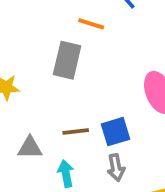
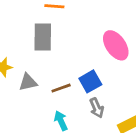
gray triangle: (30, 148) -> (28, 82), moved

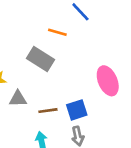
gray rectangle: (43, 37) -> (40, 59), turned -70

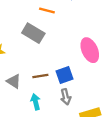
gray triangle: (18, 99) -> (14, 81), moved, turned 35

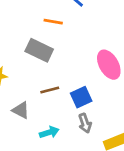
brown line: (40, 76) -> (50, 90), moved
cyan arrow: (36, 102) -> (49, 132), turned 91

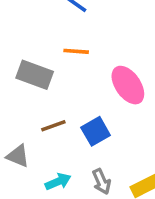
orange line: (53, 22) -> (76, 51), moved
gray arrow: (85, 123) -> (102, 182), moved

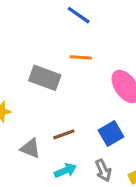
brown line: (53, 126) -> (64, 134), moved
blue square: (96, 131) -> (111, 133), moved

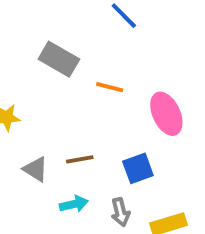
orange line: (81, 57) -> (110, 87), moved
gray rectangle: (45, 78) -> (59, 59), moved

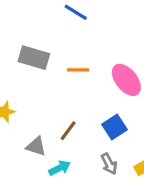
brown line: (80, 159) -> (68, 131), turned -30
cyan arrow: (74, 204) -> (60, 168), moved

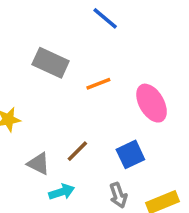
orange line: (78, 70) -> (98, 84), turned -30

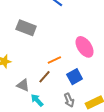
orange line: (98, 84) -> (54, 60), moved
cyan arrow: (62, 192) -> (37, 100), turned -112

